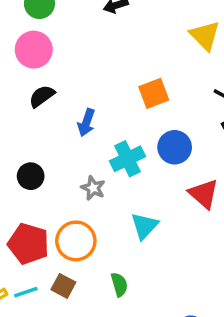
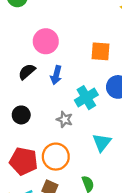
pink circle: (34, 50) -> (46, 41), moved
orange square: (154, 93) -> (100, 51), turned 30
black semicircle: (42, 96) -> (27, 72), moved

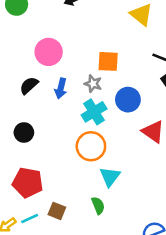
gray star: (65, 119) -> (93, 84), moved
cyan triangle: (102, 142) -> (110, 177), moved
orange circle: (56, 157) -> (91, 146), moved

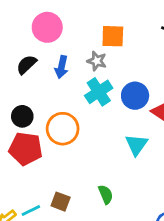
blue circle: (128, 100) -> (135, 96), moved
orange circle: (91, 146) -> (63, 129), moved
cyan triangle: (110, 177) -> (136, 145), moved
red pentagon: (28, 183) -> (26, 149), moved

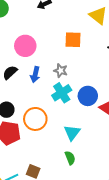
orange square: (113, 36) -> (73, 40), moved
cyan triangle: (136, 145) -> (72, 133), moved
green semicircle: (106, 194) -> (70, 158), moved

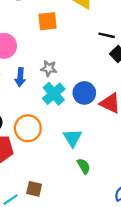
orange square: (73, 40) -> (47, 21), moved
green semicircle: (70, 158) -> (84, 166), moved

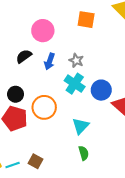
cyan cross: (54, 94) -> (75, 84), turned -30

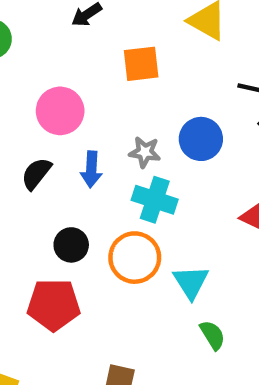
blue circle: (101, 90) -> (201, 139), moved
black circle: (16, 94) -> (71, 245), moved
orange circle: (44, 107) -> (135, 258), moved

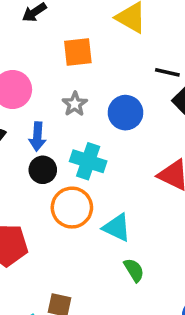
gray star: (145, 152) -> (75, 104), moved, turned 30
black circle: (71, 245) -> (43, 170), moved
cyan triangle: (191, 282) -> (117, 228), turned -32

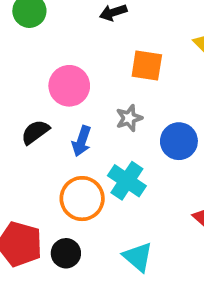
black circle: (43, 170) -> (66, 253), moved
orange circle: (72, 208) -> (82, 199), moved

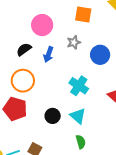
cyan cross: (127, 181) -> (79, 86), moved
orange circle: (82, 199) -> (23, 81), moved
black circle: (66, 253) -> (53, 116), moved

